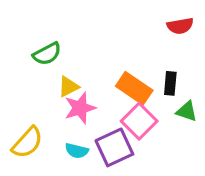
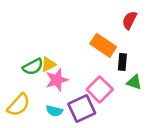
red semicircle: (180, 26) -> (129, 20), turned 126
green semicircle: (47, 54) -> (33, 67), moved
orange rectangle: (134, 88) -> (103, 45), moved

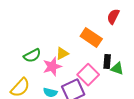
black rectangle: (122, 62) -> (107, 62), moved
yellow triangle: (48, 64) -> (62, 54), moved

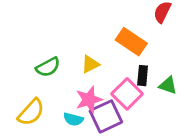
black rectangle: (107, 62) -> (143, 76), moved
pink star: (52, 66) -> (89, 100), moved

